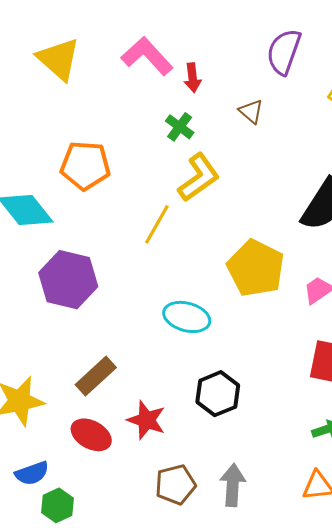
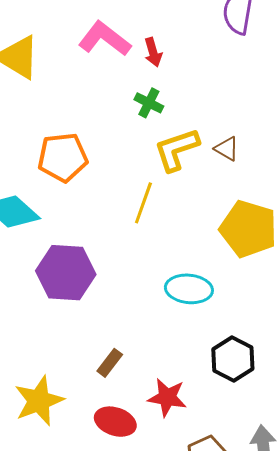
brown triangle: (251, 111) -> (227, 149), moved
yellow L-shape: (199, 177) -> (177, 149), turned -153
brown rectangle: (96, 376) -> (110, 363), size x0.7

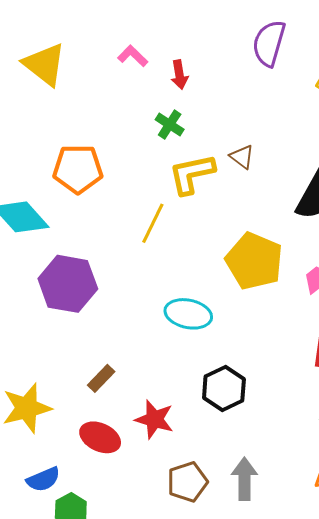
pink L-shape: (105, 39) -> (133, 56), size x0.6
brown triangle: (227, 149) -> (242, 157), moved

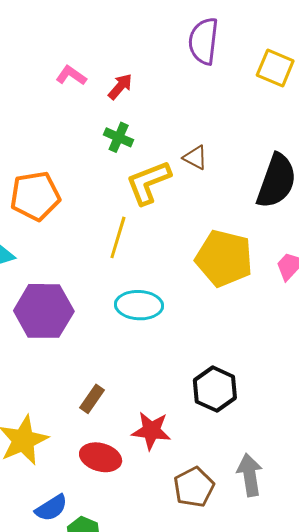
red arrow: (179, 75) -> (120, 87), turned -120
cyan ellipse: (188, 314) -> (139, 305), moved

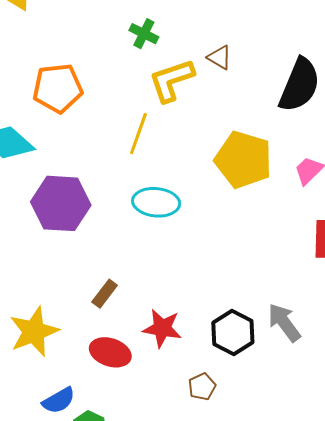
black hexagon: (215, 389) -> (233, 333), moved
gray arrow: (250, 475) -> (284, 323), moved, turned -30
brown pentagon: (194, 487) -> (202, 387), size x0.7

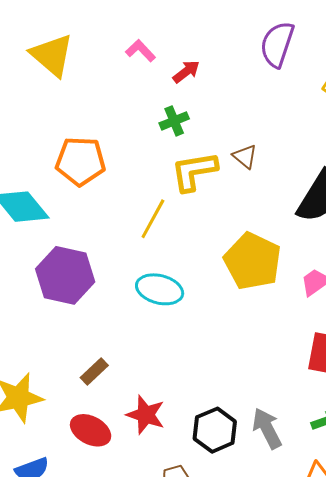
green cross: (144, 34) -> (174, 121), turned 32

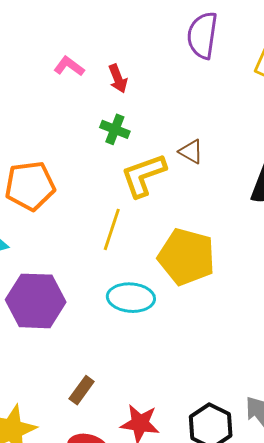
red arrow: (186, 72) -> (118, 79), turned 116
green cross: (174, 121) -> (115, 129), turned -36
yellow pentagon: (252, 261) -> (186, 257), moved

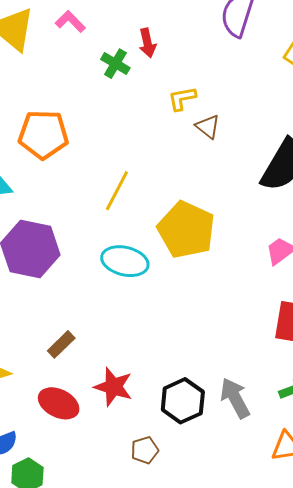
pink L-shape: (69, 66) -> (70, 22), moved
green cross: (115, 129) -> (115, 64), moved
yellow L-shape: (144, 175) -> (182, 98), moved, size x0.6

